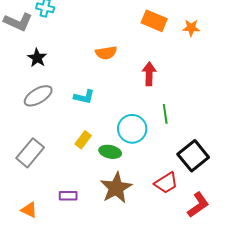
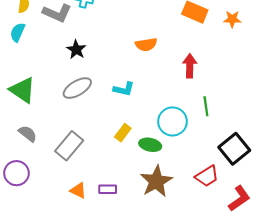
orange triangle: (29, 210) -> (78, 190), moved

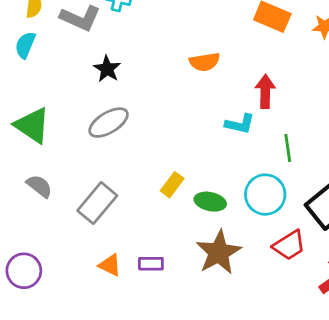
cyan L-shape: (124, 89) -> (240, 124), moved
cyan circle: (172, 121) -> (265, 195), moved
purple circle: (16, 173) -> (24, 271), moved

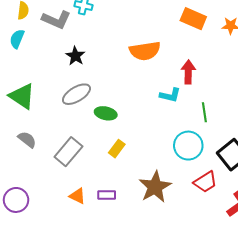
orange semicircle: (205, 62) -> (145, 51), size x1.4
yellow rectangle: (172, 185) -> (117, 149), moved
green ellipse: (210, 202) -> (106, 113), moved

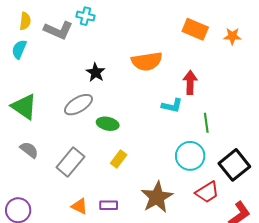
black star: (75, 56) -> (96, 72), moved

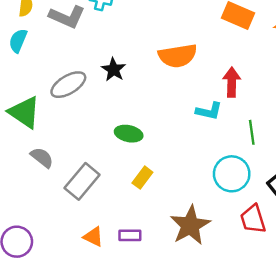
gray ellipse: (78, 105) -> (68, 85), moved
gray semicircle: (29, 150) -> (42, 157), moved
red trapezoid: (207, 192) -> (253, 219), turned 105

